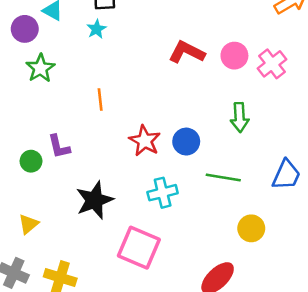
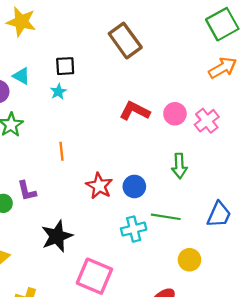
cyan cross: (163, 193) -> (134, 229), moved

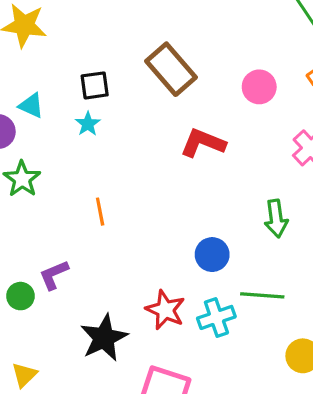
brown rectangle: (125, 41) -> (171, 69), moved
pink circle: (175, 114) -> (259, 87), moved
red star: (99, 186) -> (165, 310), moved
purple L-shape: (27, 191) -> (54, 275), turned 85

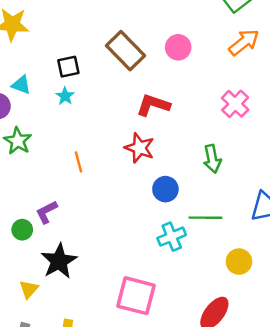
pink circle: (259, 87) -> (178, 47), moved
red star: (165, 310) -> (139, 148), moved
black star: (104, 338) -> (59, 261), moved

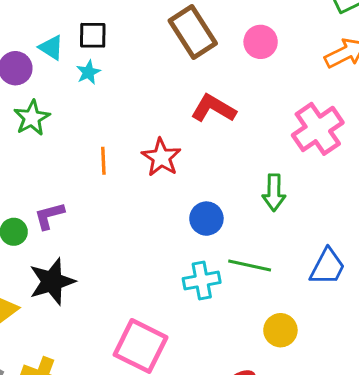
black square: (68, 67) -> (93, 35), moved
cyan star: (65, 96) -> (88, 72), moved
pink cross: (235, 104) -> (318, 129), size x1.4
red star: (139, 148) -> (161, 157), moved

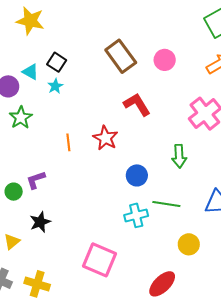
black square: (93, 35) -> (57, 62), turned 36
red L-shape: (213, 108) -> (137, 104), turned 32
black star: (52, 281) -> (40, 222), size x0.7

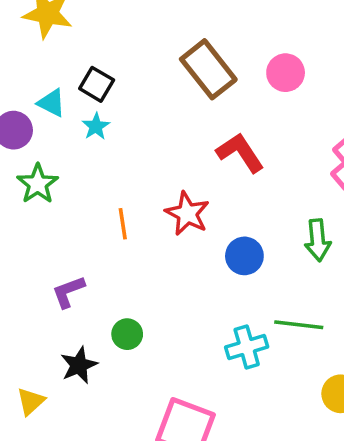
blue circle: (137, 175) -> (244, 256), moved
green circle: (14, 192) -> (127, 334), moved

